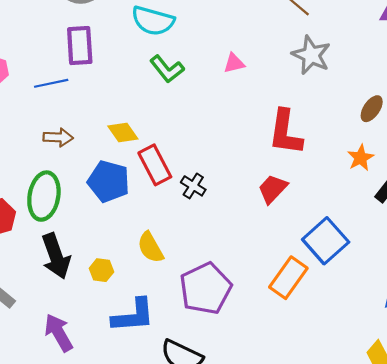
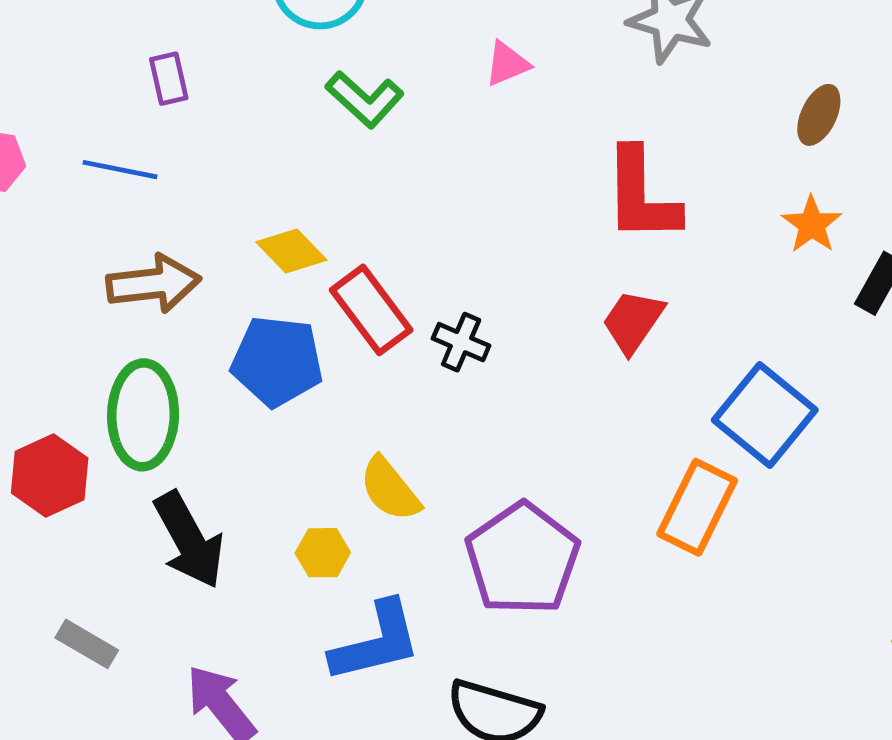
purple rectangle: (80, 46) -> (169, 79), size x0.6
blue line: (51, 83) -> (120, 170), turned 32
brown arrow: (58, 137) -> (154, 284), size x1.4
yellow hexagon: (101, 270) -> (323, 553), moved

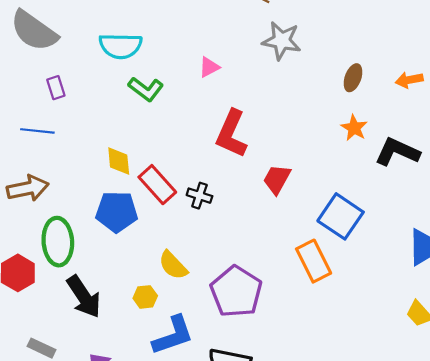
red L-shape: (641, 195) -> (231, 134), moved, turned 30
yellow diamond: (291, 251) -> (119, 161), turned 44
brown arrow: (154, 284) -> (28, 188), moved
orange rectangle: (697, 507) -> (314, 261), turned -48

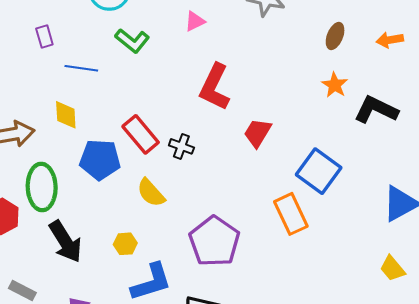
blue line: (37, 131) -> (81, 68), moved
yellow diamond: (119, 161) -> (66, 115), moved
yellow semicircle: (173, 265) -> (151, 193), moved

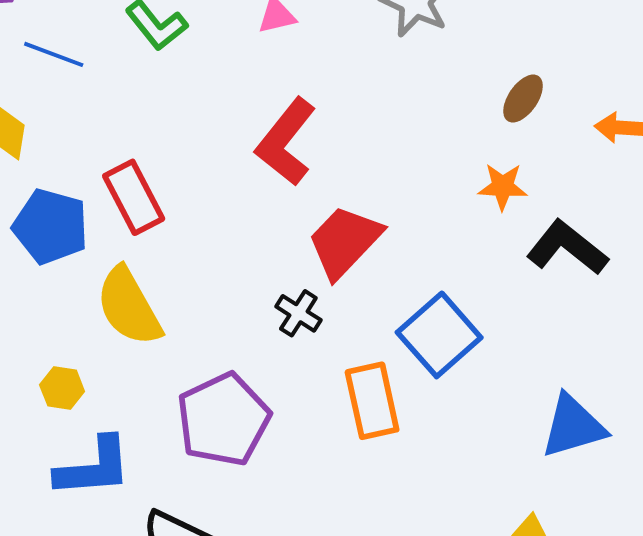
orange star: (335, 85) -> (503, 187), turned 30
red trapezoid: (258, 133) -> (345, 242), size x1.4
black cross: (181, 146) -> (298, 313), moved
yellow semicircle: (151, 193) -> (129, 306), size x1.4

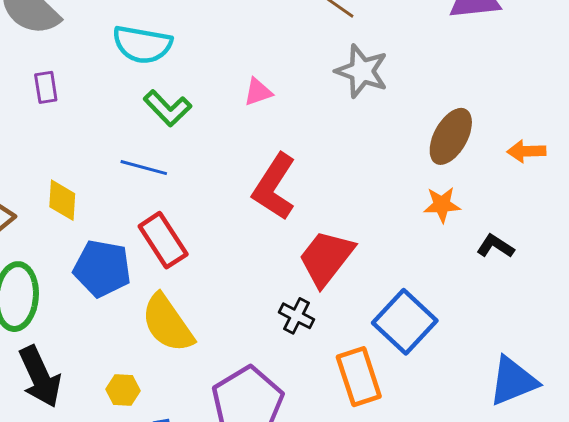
blue line: (54, 54) -> (144, 168), moved
brown ellipse: (523, 99) -> (451, 136), size x1.5
black L-shape: (567, 248) -> (495, 246), size x0.6

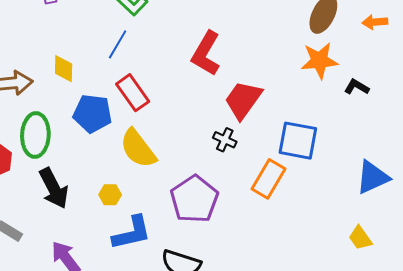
blue line: (144, 168) -> (118, 44), turned -72
orange star: (442, 205) -> (319, 61), size x1.5
blue square: (405, 322) -> (298, 141), turned -30
orange rectangle: (359, 377) -> (269, 179), turned 51

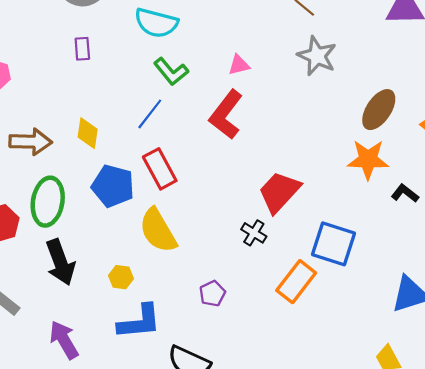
red L-shape: (206, 53) -> (226, 115), moved
purple pentagon: (194, 199) -> (212, 294), size x0.5

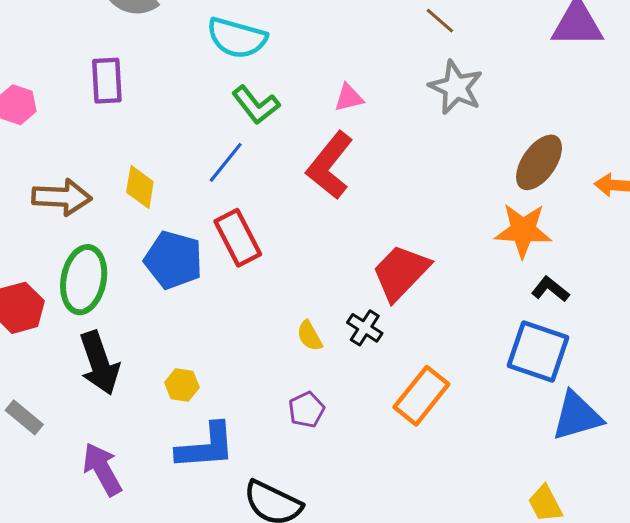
purple rectangle: (82, 49) -> (107, 81), moved, size x1.4
black L-shape: (405, 193) -> (550, 289), moved
yellow semicircle: (158, 231) -> (309, 336), moved, size x0.5
blue square: (333, 244) -> (538, 351), moved

